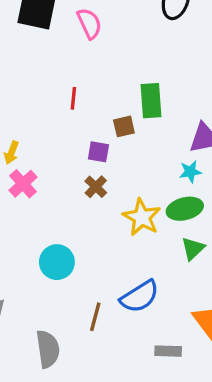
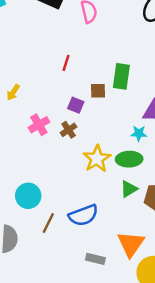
pink cross: (23, 184) -> (39, 125), moved
cyan circle: (57, 262) -> (28, 196), moved

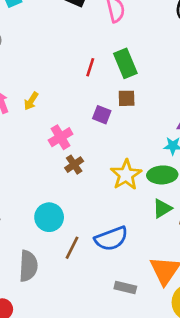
green rectangle: (121, 76) -> (125, 63), moved, turned -30
brown cross: (69, 130) -> (74, 165), moved

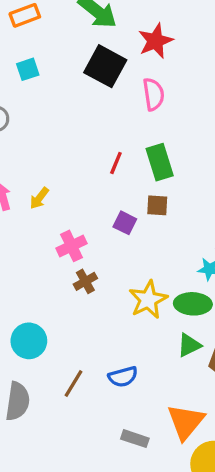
cyan circle: (49, 217) -> (29, 341), moved
blue semicircle: (111, 239) -> (123, 377), size x0.7

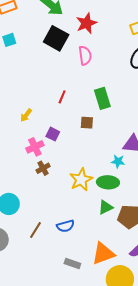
green rectangle: (160, 162) -> (102, 98), moved
yellow arrow: (39, 198) -> (26, 115), moved
purple square: (125, 223) -> (53, 134), moved
orange triangle: (186, 422) -> (103, 254), turned 30

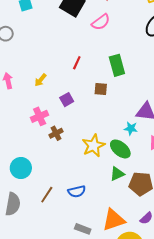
pink semicircle: (85, 55) -> (101, 22), turned 60
purple square: (53, 134) -> (67, 100), turned 32
pink cross: (35, 147) -> (40, 116), moved
green ellipse: (108, 182) -> (120, 149), turned 35

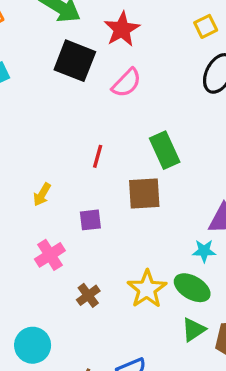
brown square: (101, 89) -> (144, 194), size x1.5
purple square: (67, 100) -> (90, 220), turned 32
brown cross: (56, 133) -> (88, 295), moved

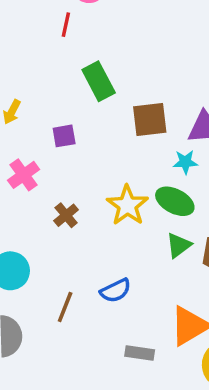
green rectangle: (165, 150) -> (99, 81), moved
red line: (98, 156) -> (66, 25), moved
brown square: (144, 194) -> (150, 120), moved

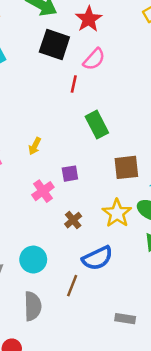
brown square: (150, 120) -> (126, 167), moved
purple square: (64, 136) -> (70, 174), moved
blue semicircle: (116, 291) -> (97, 258), moved, size x1.4

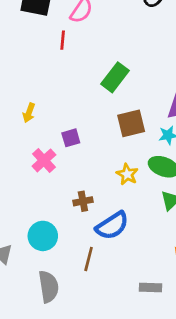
green rectangle: (97, 125) -> (115, 77), moved, turned 72
yellow star: (117, 213) -> (127, 174), size x0.7
brown cross: (73, 220) -> (83, 201), moved, turned 36

